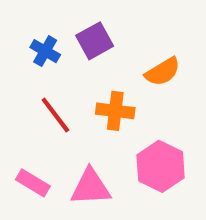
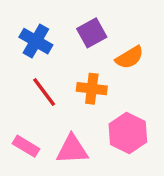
purple square: (95, 41) -> (92, 33), moved
blue cross: (45, 51) -> (36, 41), size x1.4

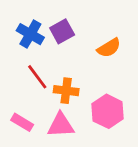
purple square: (92, 33) -> (62, 31), moved
orange cross: (92, 89) -> (66, 91), moved

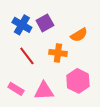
orange cross: (66, 91) -> (58, 53), moved

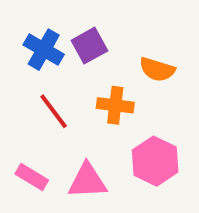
orange semicircle: (79, 35) -> (157, 69), turned 48

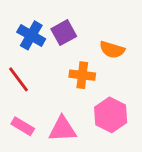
red line: (54, 111) -> (18, 79), moved

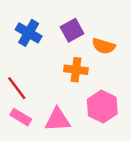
purple square: (64, 33) -> (72, 30), moved
red line: (18, 79) -> (17, 88), moved

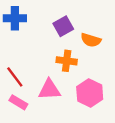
blue cross: (29, 33) -> (15, 18), moved, turned -30
pink triangle: (58, 120) -> (49, 90), moved

